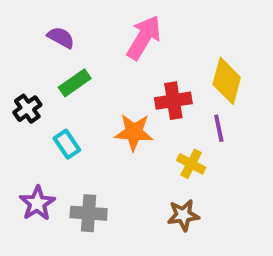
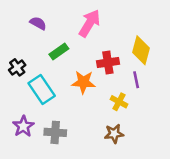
green rectangle: (75, 83) -> (59, 51), moved
cyan rectangle: (67, 144) -> (42, 89), size x1.6

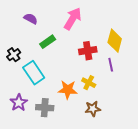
orange star: (83, 82) -> (68, 90), moved
yellow cross: (119, 102) -> (89, 83), moved

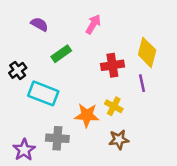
pink arrow: (73, 19) -> (93, 24), size x0.7
cyan rectangle: (34, 73) -> (43, 93), turned -35
purple star: (19, 103) -> (24, 150), moved

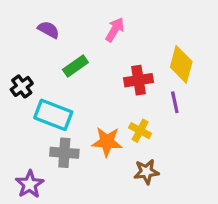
gray cross: (57, 138) -> (64, 153), moved

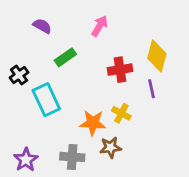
cyan rectangle: (53, 115) -> (46, 100), turned 44
gray cross: (64, 153) -> (72, 157), moved
brown star: (146, 172) -> (110, 147), moved

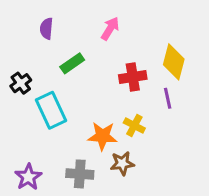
purple semicircle: (42, 26) -> (46, 29), turned -114

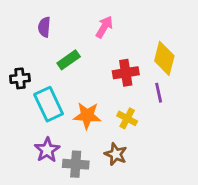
black cross: (21, 83) -> (20, 78), turned 30
orange star: (103, 136) -> (87, 116), moved
brown star: (122, 163) -> (116, 154), turned 30
purple star: (28, 177) -> (47, 150), moved

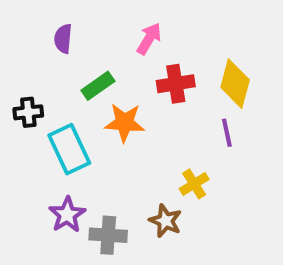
red cross: (126, 73) -> (176, 84), moved
orange star: (87, 116) -> (125, 123), moved
yellow cross: (127, 118) -> (194, 184), moved, turned 30

